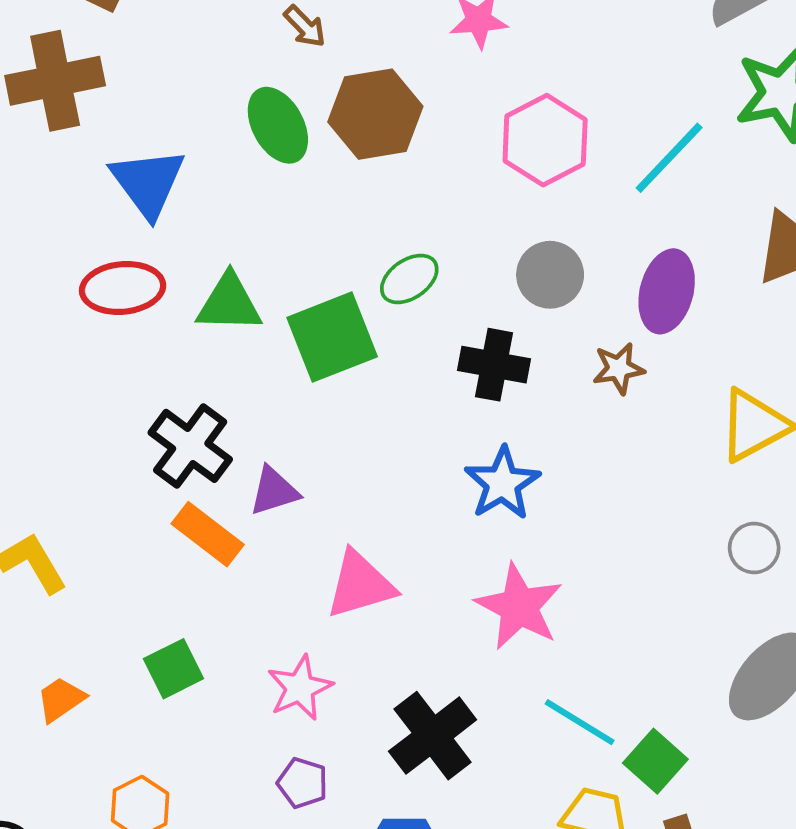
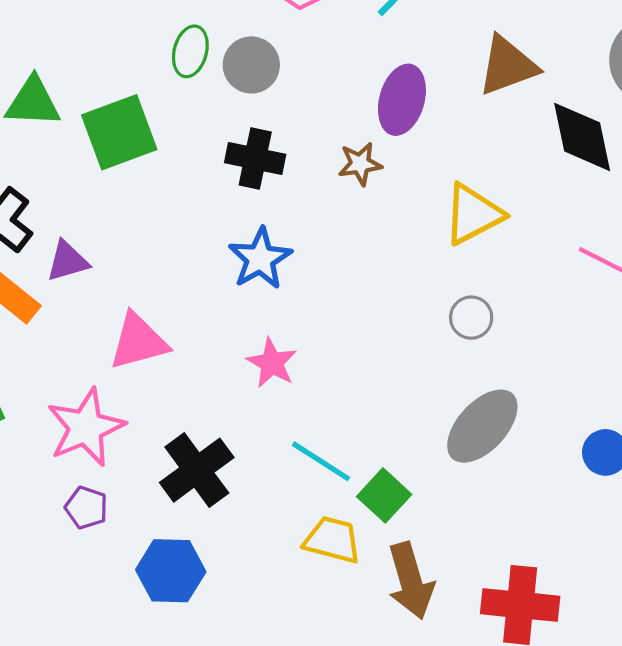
gray circle: (550, 275) -> (251, 65), moved
green ellipse: (409, 279) -> (190, 51), moved, turned -42
pink star: (519, 607) -> (272, 363), size x0.7
pink star: (300, 688) -> (86, 427), size x1.4

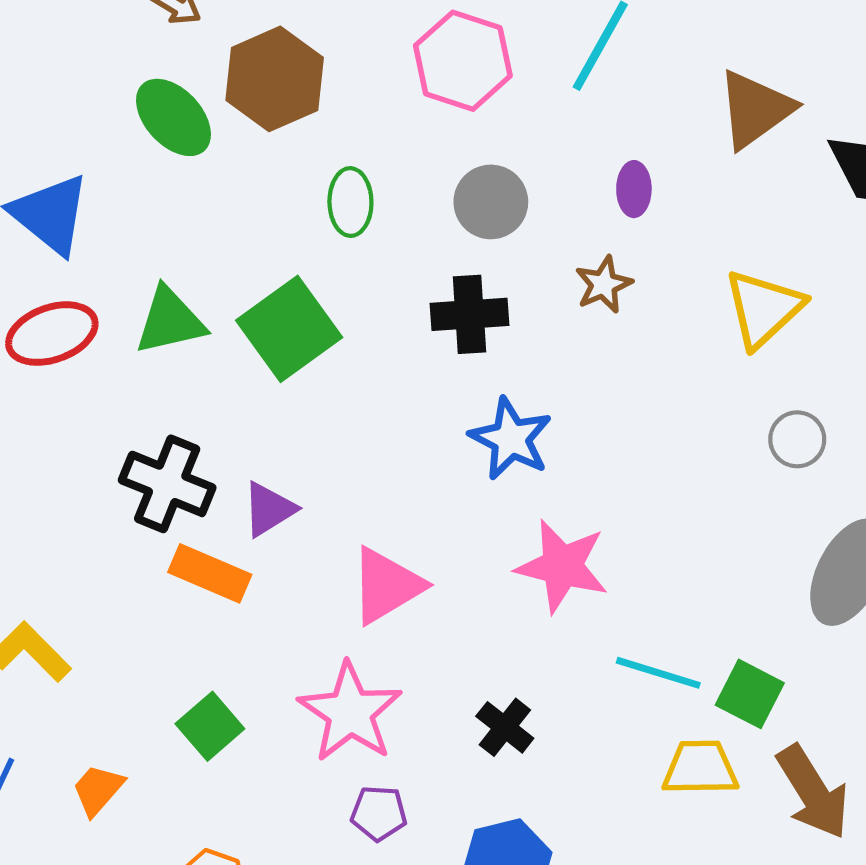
gray circle: (251, 65) -> (491, 202), moved
purple ellipse: (402, 100) -> (634, 189), size x0.6
pink star: (272, 363) -> (562, 566), size x1.4
black cross: (197, 470) -> (505, 727), size x0.6

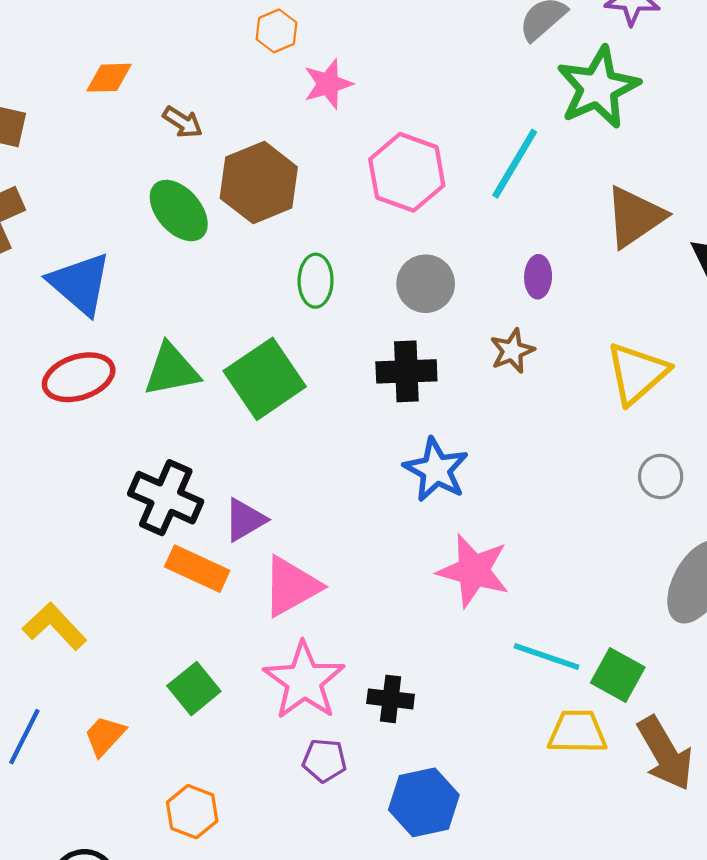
pink triangle: (386, 586) -> (291, 586), moved
black cross: (505, 727) -> (391, 699), moved, turned -33

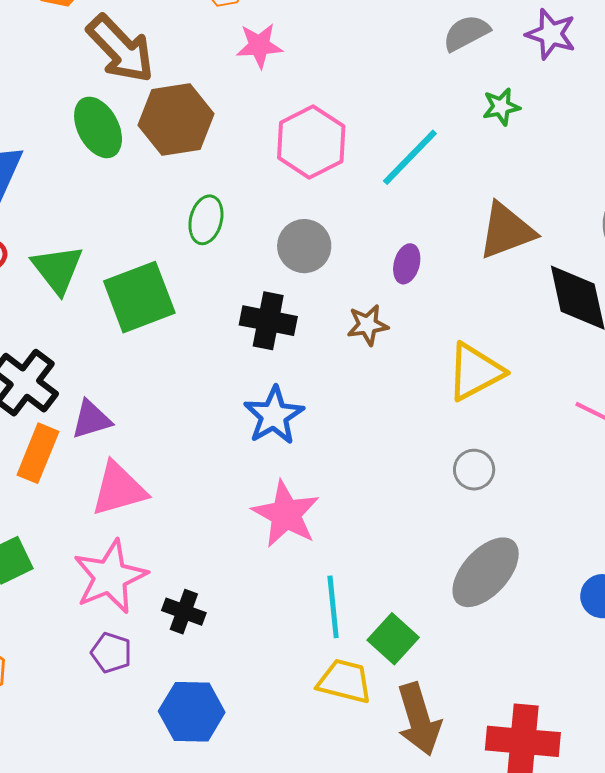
green star: (598, 88) -> (501, 107), size x0.5
brown arrow: (183, 122) -> (120, 49), size x2.0
green triangle: (171, 370) -> (57, 269), turned 50
orange rectangle: (197, 569) -> (38, 453), turned 74
cyan line: (547, 656) -> (333, 607), turned 52

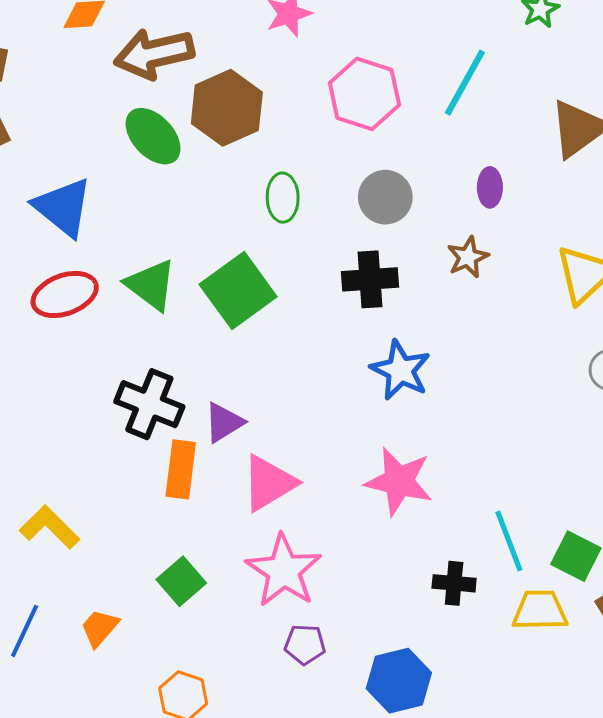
brown arrow: (120, 49) -> (154, 54), turned 136
pink star: (286, 514) -> (399, 481), moved
black cross: (184, 612) -> (454, 583), moved

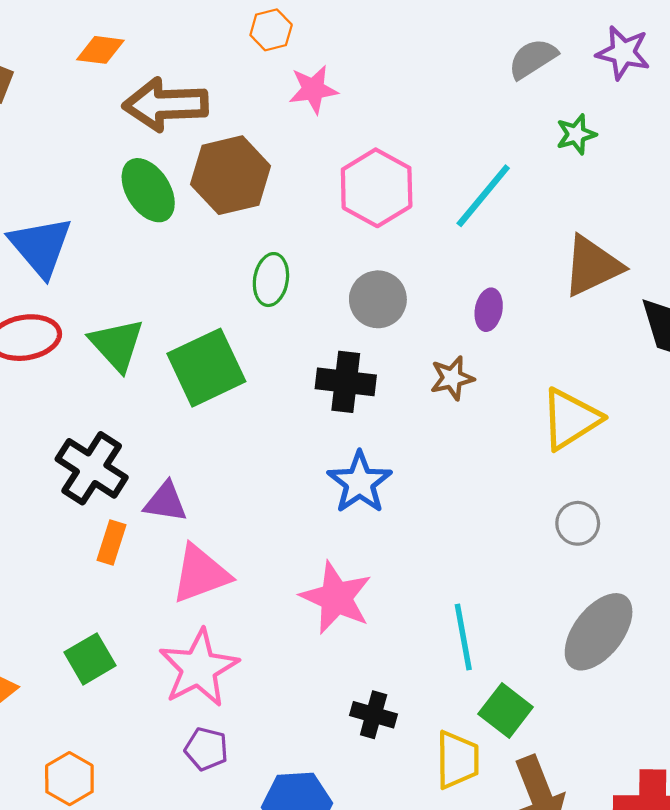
purple triangle: (224, 422) -> (166, 502), turned 30
orange rectangle: (181, 469) -> (111, 542), size x0.7
cyan line: (509, 541) -> (463, 637), moved
yellow trapezoid: (540, 610) -> (457, 760), turned 80

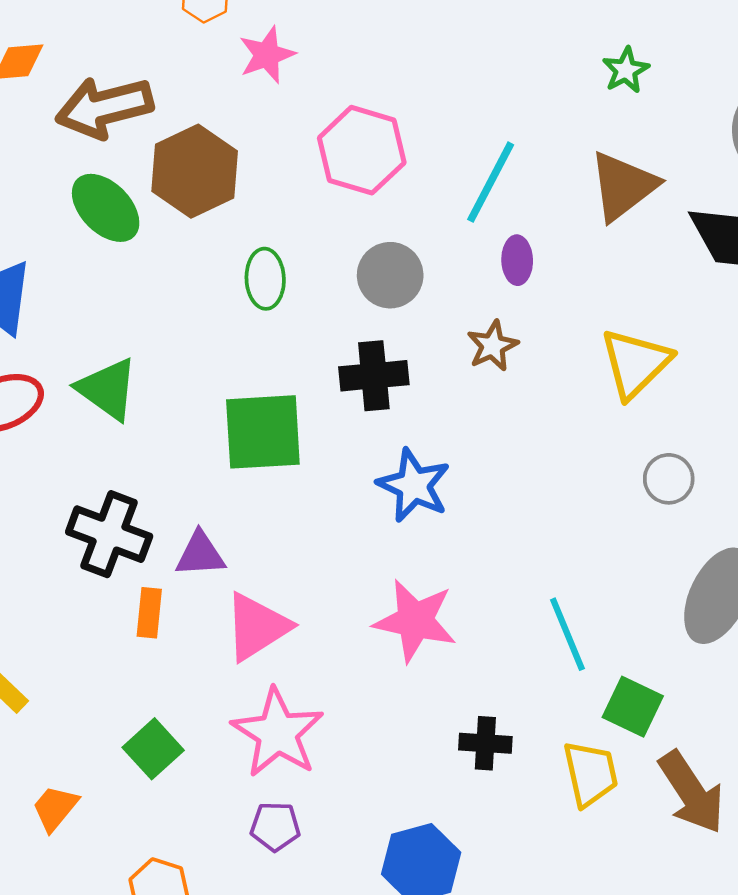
green star: (576, 134) -> (626, 70), moved
cyan line: (483, 196) -> (491, 182), moved
green square: (206, 368) -> (263, 432), moved, turned 34
purple pentagon: (206, 749) -> (275, 826), moved

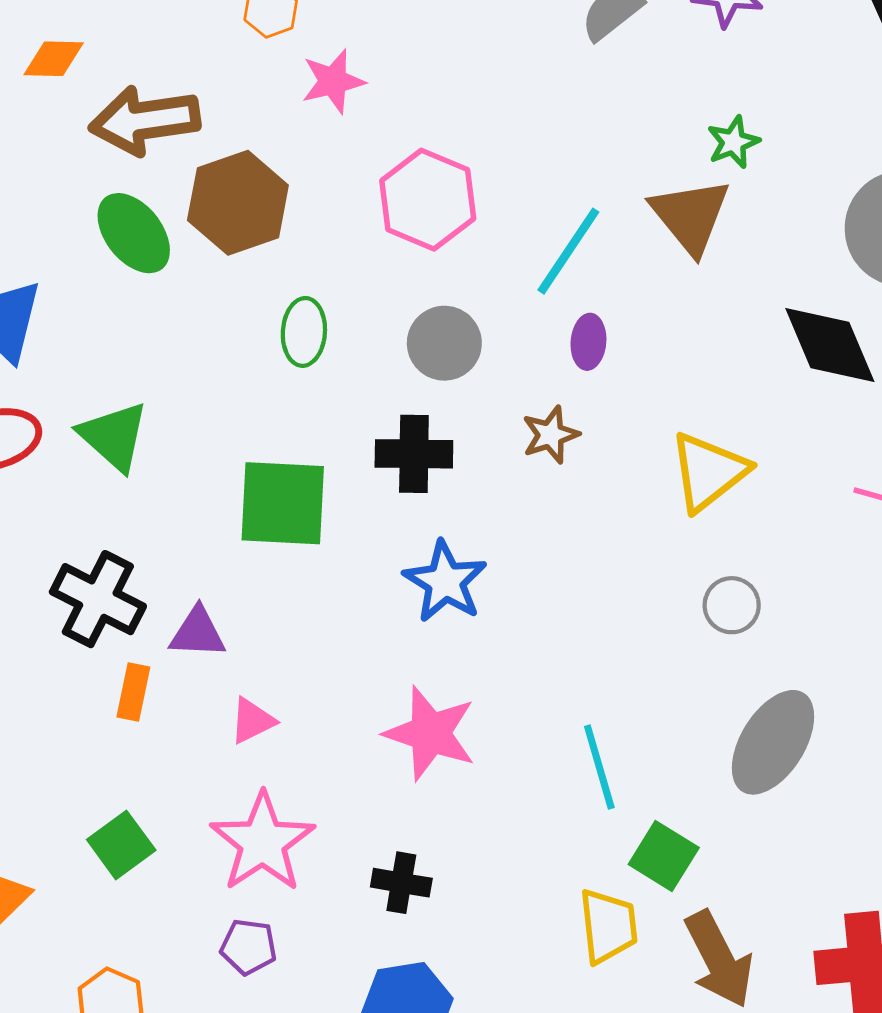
brown triangle: (623, 186) -> (690, 216), moved, turned -38
pink triangle: (257, 627) -> (252, 721), size x0.6
black cross: (485, 743) -> (401, 883), moved

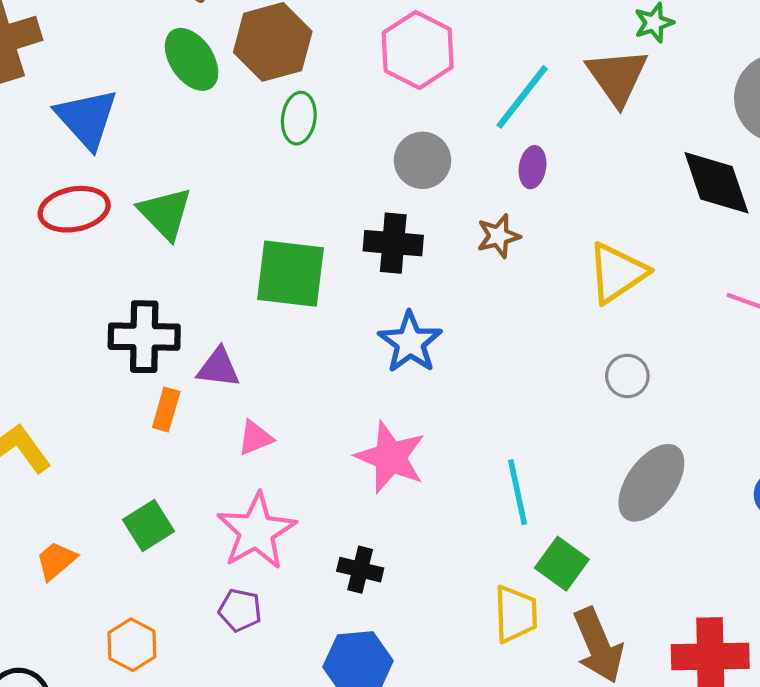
green ellipse: (304, 332) -> (299, 118), moved
black cross: (98, 599) -> (144, 337), turned -30

